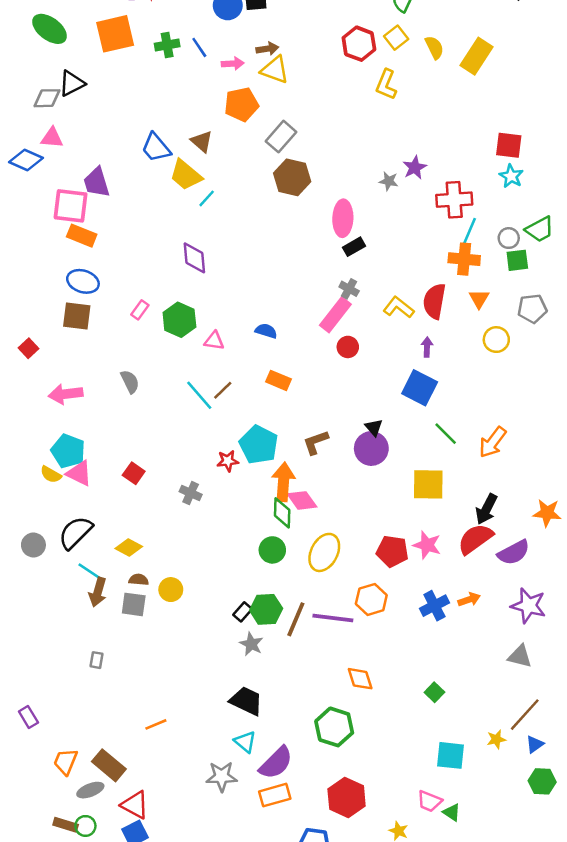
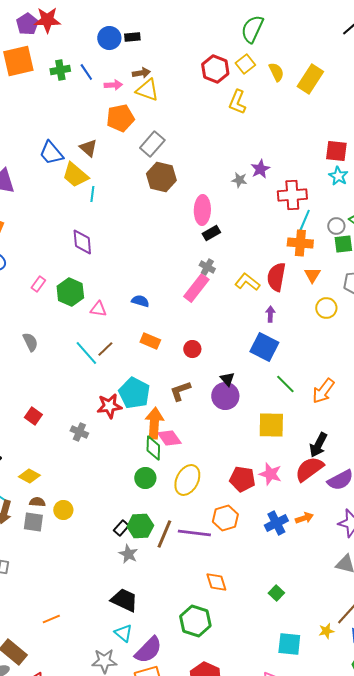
cyan line: (207, 198) -> (92, 194), turned -35
red circle: (348, 347) -> (192, 349), moved
red star: (228, 461) -> (109, 406), size x1.4

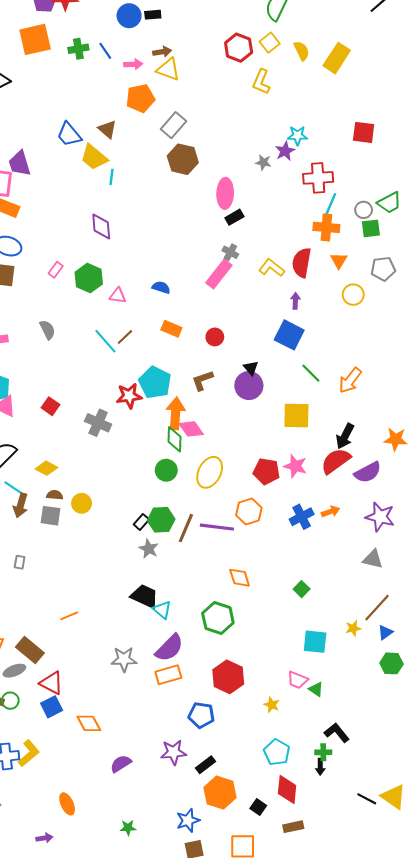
cyan star: (338, 176) -> (297, 136), moved, turned -30
gray cross: (79, 432) -> (98, 423), size x1.4
cyan triangle: (123, 633) -> (162, 610), moved

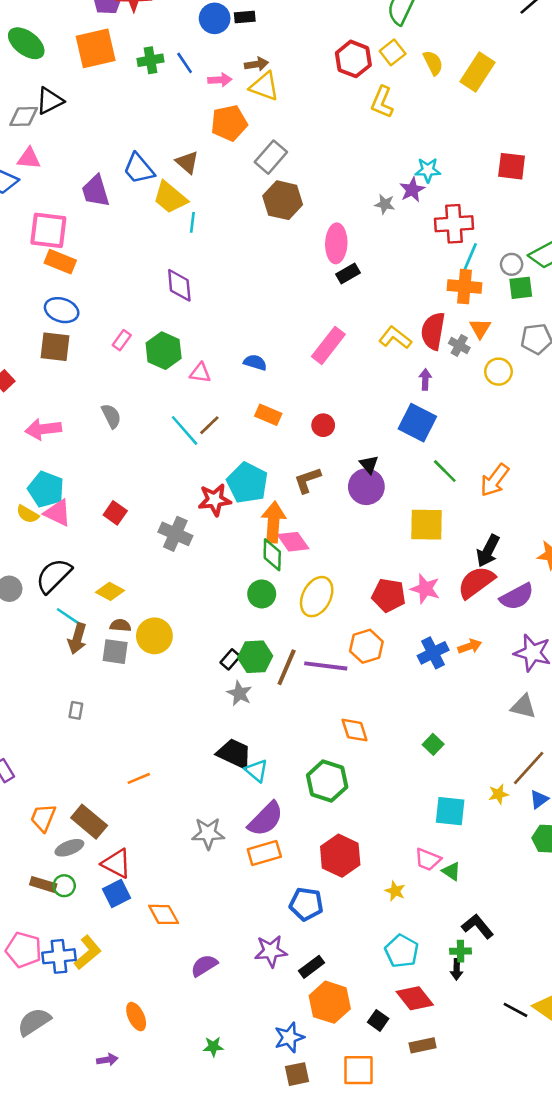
purple trapezoid: (20, 163) -> (96, 191), moved
gray cross: (230, 252) -> (459, 345), moved
yellow circle: (82, 503) -> (154, 636), size x1.4
red diamond: (287, 789) -> (415, 998), turned -44

